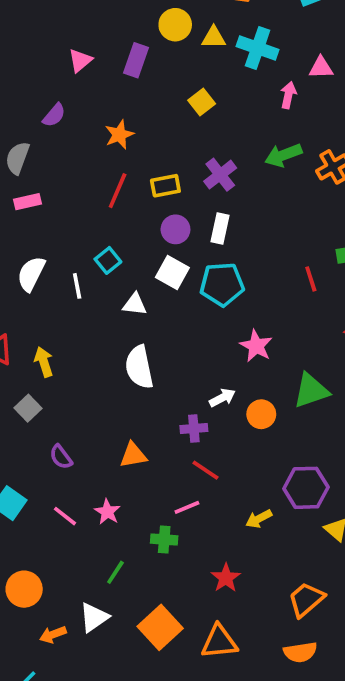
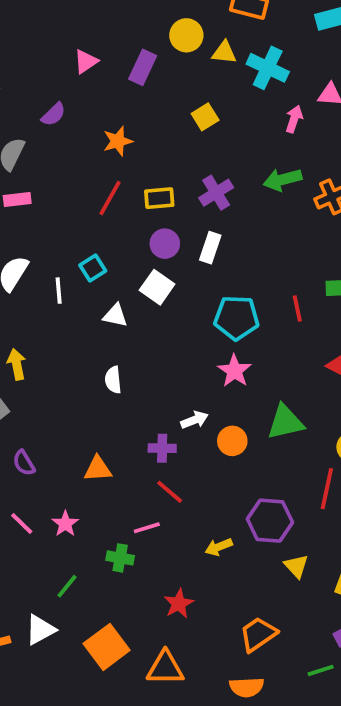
cyan pentagon: (222, 284) -> (237, 318), moved
white semicircle: (139, 367) -> (113, 380), size x0.6

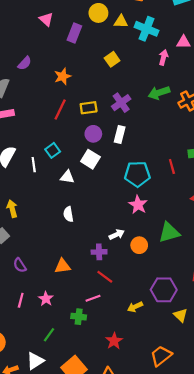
pink triangle: (86, 61) -> (46, 19), moved, turned -40
pink line: (22, 524) -> (21, 300), turned 64

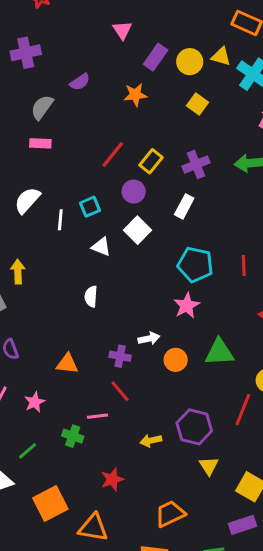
yellow circle: (98, 13) -> (190, 62), moved
yellow square: (112, 59) -> (198, 104), turned -32
orange star: (63, 76) -> (135, 95), moved
yellow rectangle: (89, 108) -> (151, 161), turned -56
purple circle: (93, 134) -> (134, 192), moved

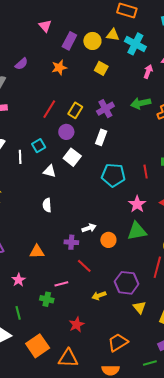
pink star: (187, 306) -> (137, 204), moved
red line: (120, 391) -> (84, 266), moved
green line: (28, 451) -> (18, 313), turned -56

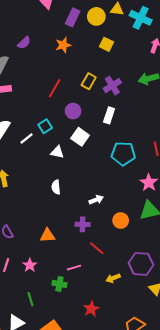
yellow rectangle: (75, 110) -> (89, 81), moved
white line: (20, 157) -> (27, 138), turned 56
white arrow: (89, 228) -> (96, 200), moved

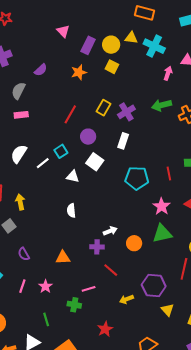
yellow square: (106, 44) -> (112, 67), moved
white arrow: (96, 200) -> (110, 231), moved

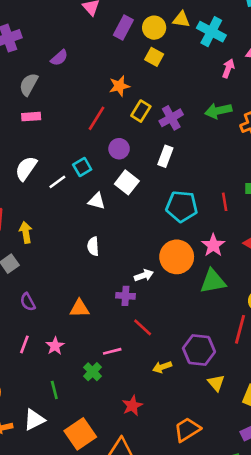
orange star: (79, 72) -> (119, 86), moved
orange circle: (134, 243) -> (177, 257), moved, size x1.6
green cross: (74, 305) -> (93, 372), turned 32

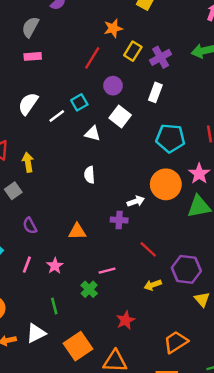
red line: (143, 327) -> (148, 249), moved

